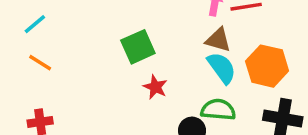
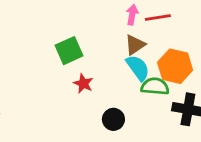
brown triangle: (218, 40) -> (135, 45), turned -50
green semicircle: (218, 110) -> (155, 86), moved

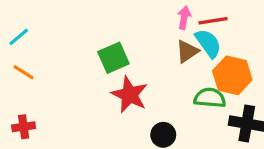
cyan semicircle: (138, 68) -> (208, 43), moved
red star: (83, 84) -> (130, 95), size x1.6

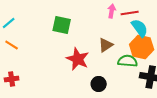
cyan semicircle: (208, 43) -> (140, 28), moved
brown triangle: (187, 51) -> (106, 45), moved
green square: (113, 58) -> (62, 25), moved, turned 36

